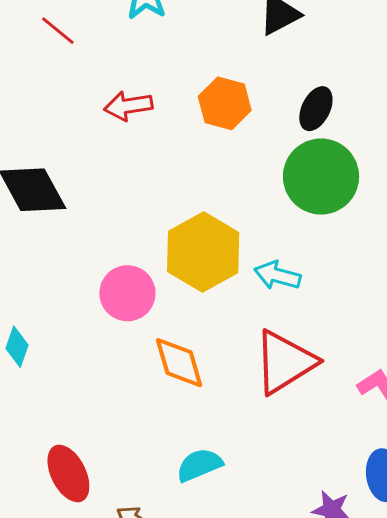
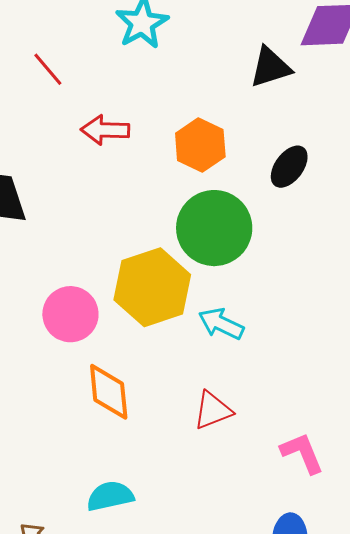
red line: (58, 31) -> (48, 69), moved
green circle: (321, 177) -> (214, 228), moved
red triangle: (285, 362) -> (213, 410), size x0.6

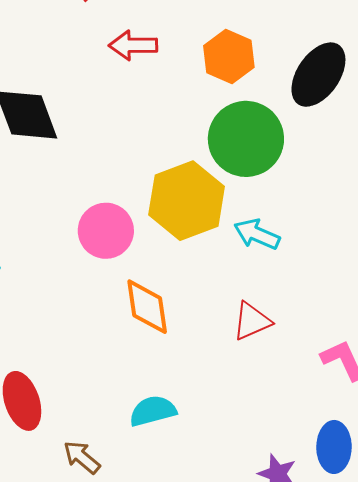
black ellipse: (289, 167) -> (318, 75), size x1.5

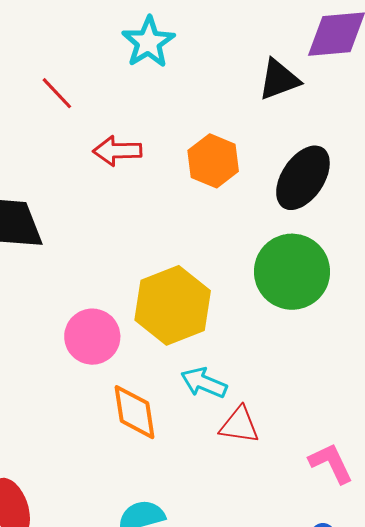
green circle: (246, 139) -> (292, 272), moved
cyan arrow: (257, 234) -> (204, 383), moved
red triangle: (252, 321) -> (239, 425), turned 33

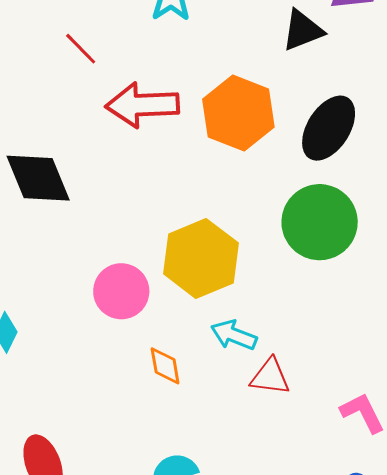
red arrow: (117, 151) -> (142, 105), size x1.5
orange hexagon: (213, 161) -> (238, 113), size x1.4
orange diamond: (135, 412) -> (165, 366), size x0.7

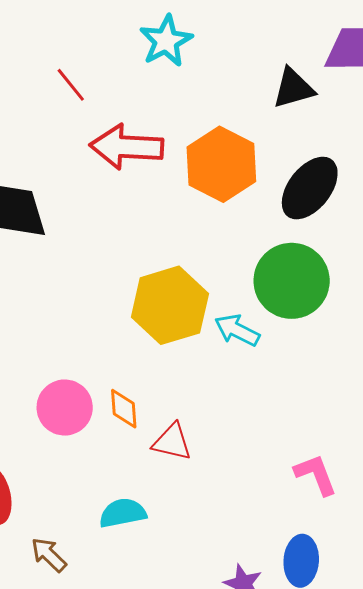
pink circle: (121, 291) -> (65, 408), moved
cyan arrow: (234, 335) -> (237, 330), moved
red triangle: (270, 377) -> (172, 442), moved

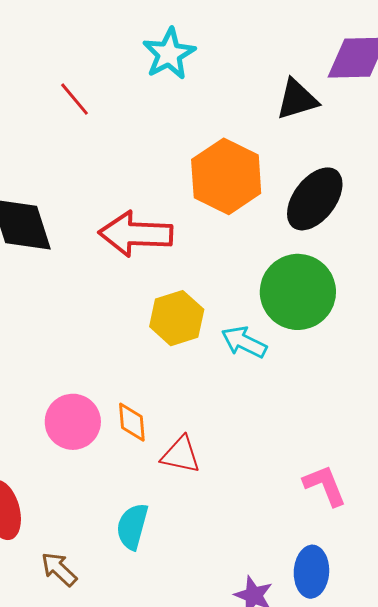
red arrow: (127, 147) -> (136, 234), moved
yellow hexagon: (170, 305) -> (177, 318), size x0.7
cyan semicircle: (123, 513) -> (132, 526), turned -63

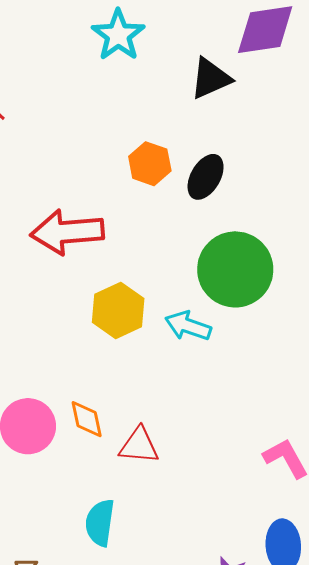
cyan star: (169, 54) -> (118, 35), moved
orange hexagon: (226, 176) -> (150, 164), size x0.6
black ellipse: (315, 199) -> (206, 177), moved, size x0.7

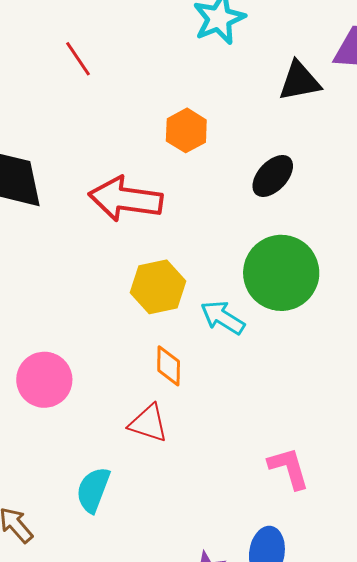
orange hexagon: (150, 164) -> (186, 130), moved
orange diamond: (87, 419) -> (169, 366), moved

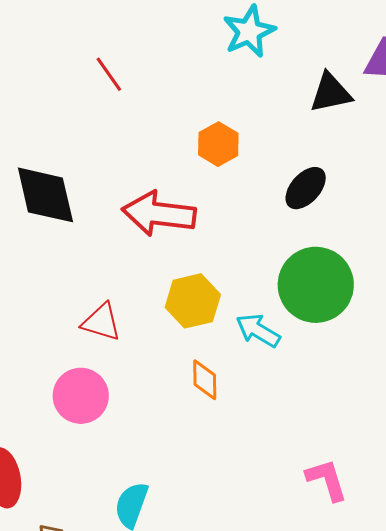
red triangle: (148, 423) -> (101, 322), moved

